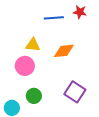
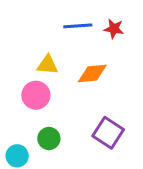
red star: (80, 12) -> (114, 29), moved

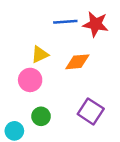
red star: (114, 29) -> (96, 24), size x1.5
yellow triangle: (47, 65) -> (40, 55), turned -30

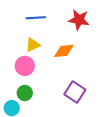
blue line: (65, 22) -> (36, 18), moved
green circle: (41, 116) -> (25, 93), moved

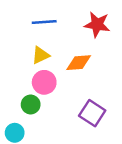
pink circle: (25, 66) -> (44, 82), moved
green circle: (25, 93) -> (31, 104), moved

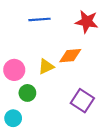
yellow triangle: (40, 55) -> (46, 67), moved
pink circle: (44, 82) -> (14, 70), moved

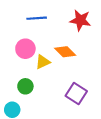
orange diamond: (70, 56) -> (65, 52), turned 50
pink circle: (14, 70) -> (25, 49), moved

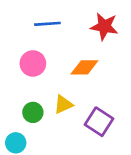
orange diamond: (65, 52) -> (84, 67), turned -45
yellow triangle: (43, 62) -> (63, 104), moved

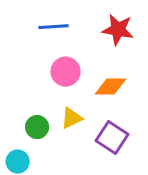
pink circle: (33, 63) -> (66, 72), moved
orange diamond: (84, 67) -> (110, 87), moved

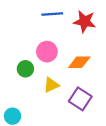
blue line: (54, 27) -> (52, 14), moved
green circle: (37, 127) -> (25, 69), moved

